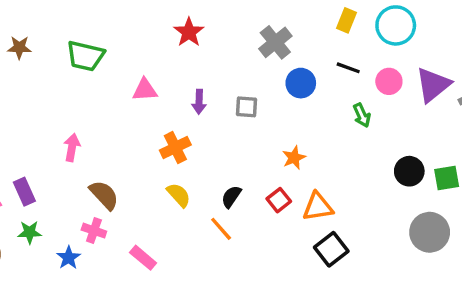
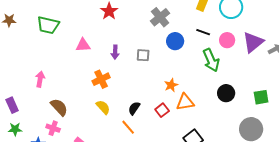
green arrow: (362, 115) -> (211, 60), size x1.6
black circle: (409, 171) -> (226, 93), moved
orange triangle: (318, 207) -> (185, 102), moved

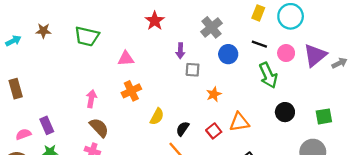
purple arrow: (115, 52) -> (180, 51), moved
pink arrow: (40, 79) -> (91, 99), moved
orange cross: (101, 79) -> (131, 91), moved
orange star: (171, 85) -> (214, 94), moved
yellow semicircle: (103, 107) -> (157, 116), moved, turned 70

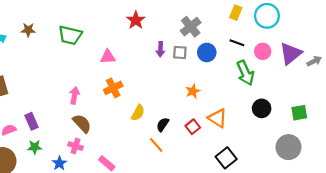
gray square: (193, 70) -> (180, 52), moved
orange triangle: (239, 122) -> (217, 118), turned 42

